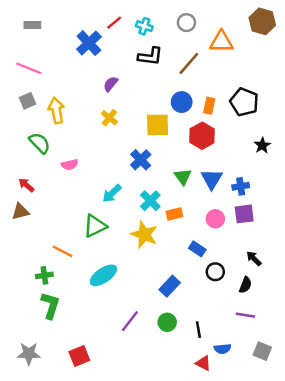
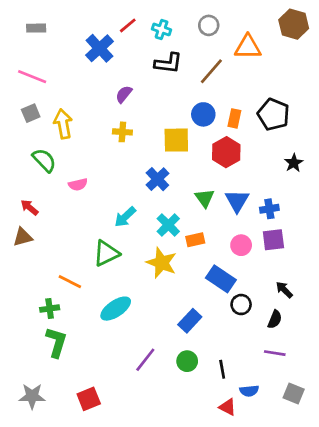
yellow cross: (109, 118) -> (122, 132), turned -35
blue rectangle: (197, 249) -> (221, 279), size x1.5

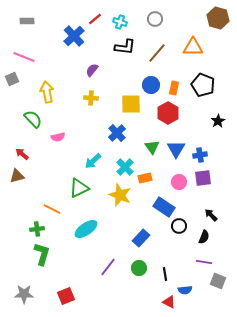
orange triangle: (248, 47) -> (193, 47), moved
gray square: (31, 113) -> (12, 79), moved
gray square: (294, 393) -> (218, 281), moved

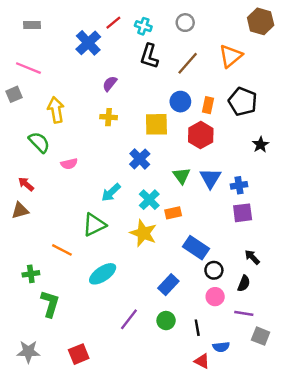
black L-shape: (125, 47) -> (149, 56), turned 100
orange triangle: (193, 47) -> (231, 56), turned -40
pink circle: (179, 182) -> (215, 297), moved
green cross: (37, 229) -> (31, 274), moved

